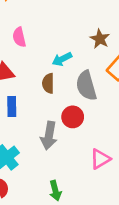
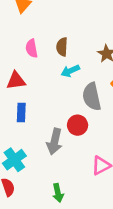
brown semicircle: (48, 83) -> (62, 47), moved

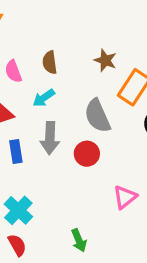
cyan arrow: (70, 71) -> (44, 98), moved
gray arrow: (55, 141) -> (50, 138), moved

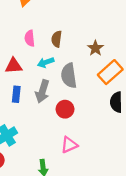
gray semicircle: (97, 116) -> (69, 76), moved
pink triangle: (125, 197) -> (69, 145), moved

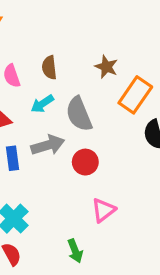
gray arrow: (42, 91) -> (48, 145), turned -110

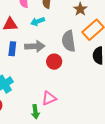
gray semicircle: (79, 114) -> (69, 41), moved
pink triangle: (103, 210) -> (49, 98), moved

